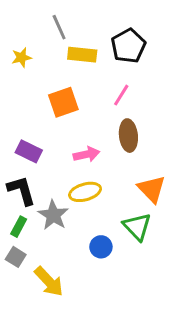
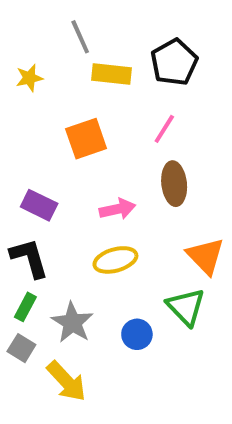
gray star: (53, 215) -> (72, 323), moved

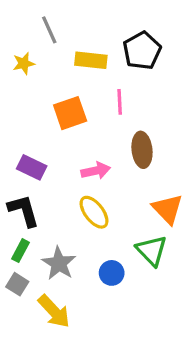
gray line: (80, 37) -> (49, 30), moved
pink line: (164, 129) -> (120, 102), moved, turned -35
yellow ellipse: (115, 260) -> (94, 212), turned 68

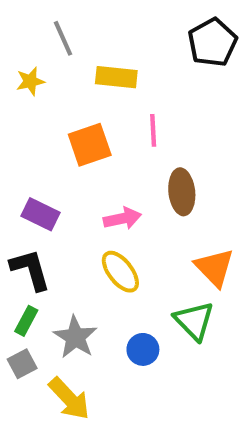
black pentagon: (142, 51) -> (212, 42), moved
gray square: (17, 284) -> (22, 364), turned 30

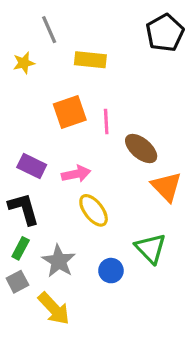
pink line: (153, 130) -> (106, 122), moved
brown ellipse: (182, 192) -> (141, 149), turned -44
pink arrow: (122, 218) -> (76, 174), moved
orange triangle: (215, 268) -> (166, 187), moved

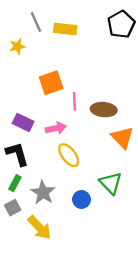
yellow rectangle: (90, 60) -> (65, 29), moved
pink line: (106, 122) -> (74, 101), moved
brown ellipse: (141, 149) -> (104, 110), turned -35

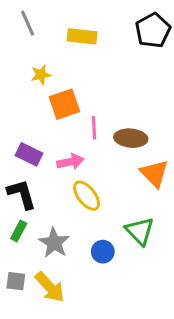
gray line: (36, 22) -> (28, 23), moved
yellow star: (17, 47) -> (41, 75), moved
gray square: (13, 208) -> (16, 281), moved, turned 35

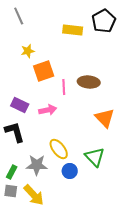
yellow rectangle: (82, 36) -> (73, 30), moved
brown ellipse: (131, 138) -> (89, 82), moved
yellow ellipse: (87, 196) -> (59, 149), moved
green rectangle: (19, 231) -> (12, 172), moved
gray star: (54, 243) -> (37, 165), turned -30

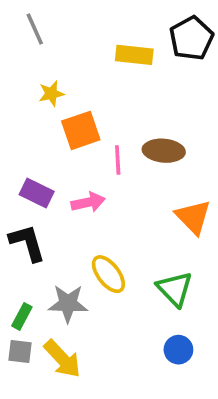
blue circle: (70, 171) -> (178, 350), moved

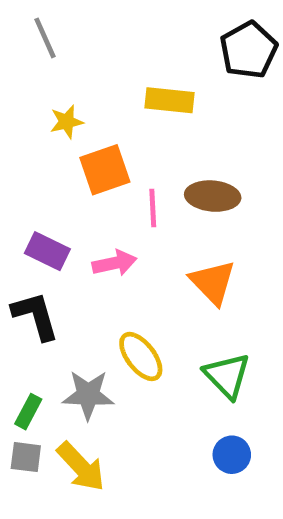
yellow rectangle: (134, 55) -> (170, 100), moved
orange triangle: (193, 217) -> (213, 282), moved

